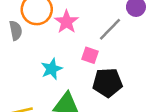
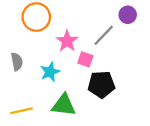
pink star: (67, 22) -> (67, 41), moved
gray semicircle: (16, 30) -> (17, 62), moved

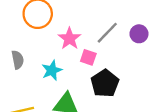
purple circle: (128, 15) -> (139, 34), moved
black pentagon: (101, 84) -> (105, 83), turned -30

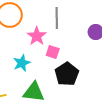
gray line: (107, 33) -> (57, 18), moved, turned -45

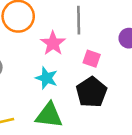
pink square: (53, 52) -> (92, 59), moved
cyan star: (22, 63) -> (46, 78), moved, turned -30

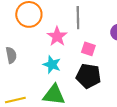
black pentagon: (92, 92) -> (88, 76), turned -30

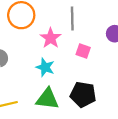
black pentagon: (88, 76) -> (83, 95), moved

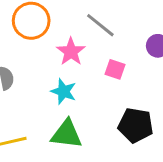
gray line: (72, 18) -> (100, 25), turned -50
black pentagon: (83, 95) -> (136, 125), moved

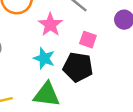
black pentagon: (136, 125) -> (78, 67), moved

